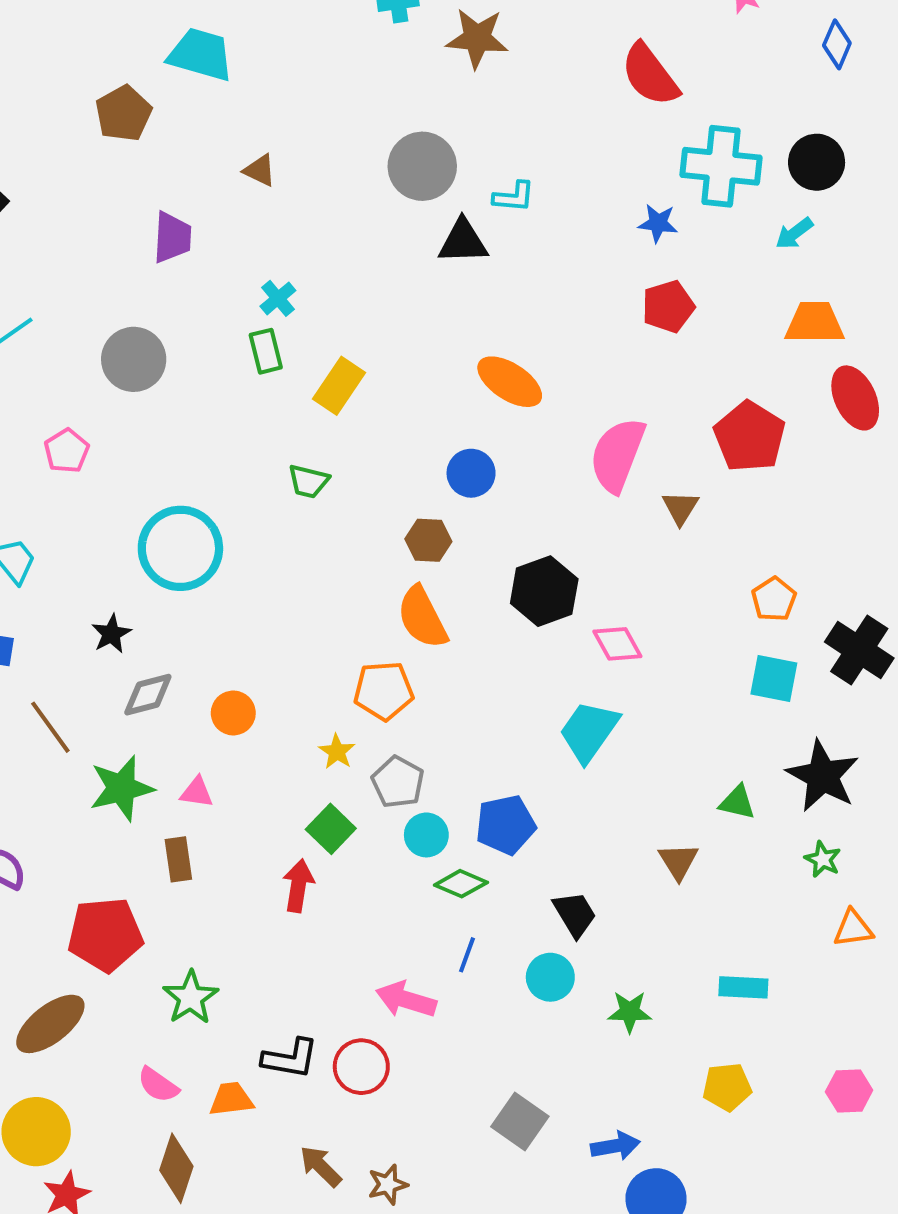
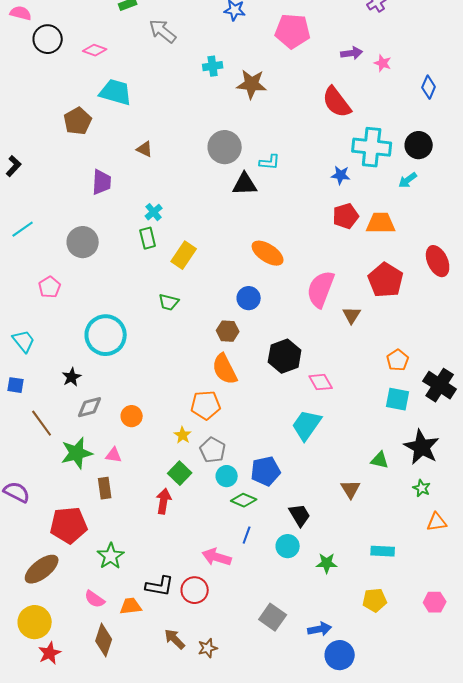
orange trapezoid: (815, 323) -> (381, 223), moved

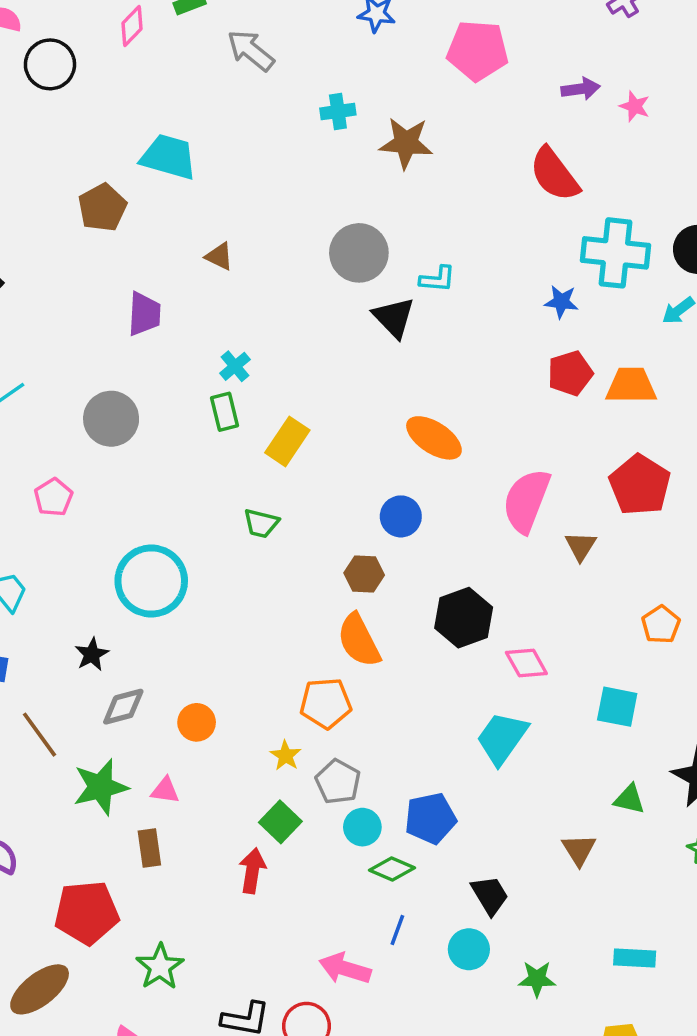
pink diamond: (95, 50) -> (132, 26), moved, turned -65
black triangle: (245, 184) -> (394, 317), turned 48
cyan square: (398, 399) -> (617, 707), moved

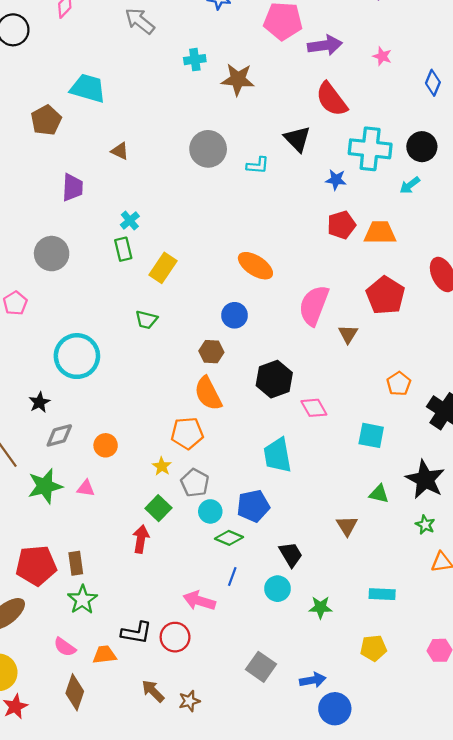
purple arrow: (581, 89) -> (325, 45), moved, size x1.4
black triangle: (394, 317) -> (297, 139), moved
cyan trapezoid: (502, 738) -> (278, 455), moved, turned -45
brown rectangle: (149, 848) -> (76, 563), moved

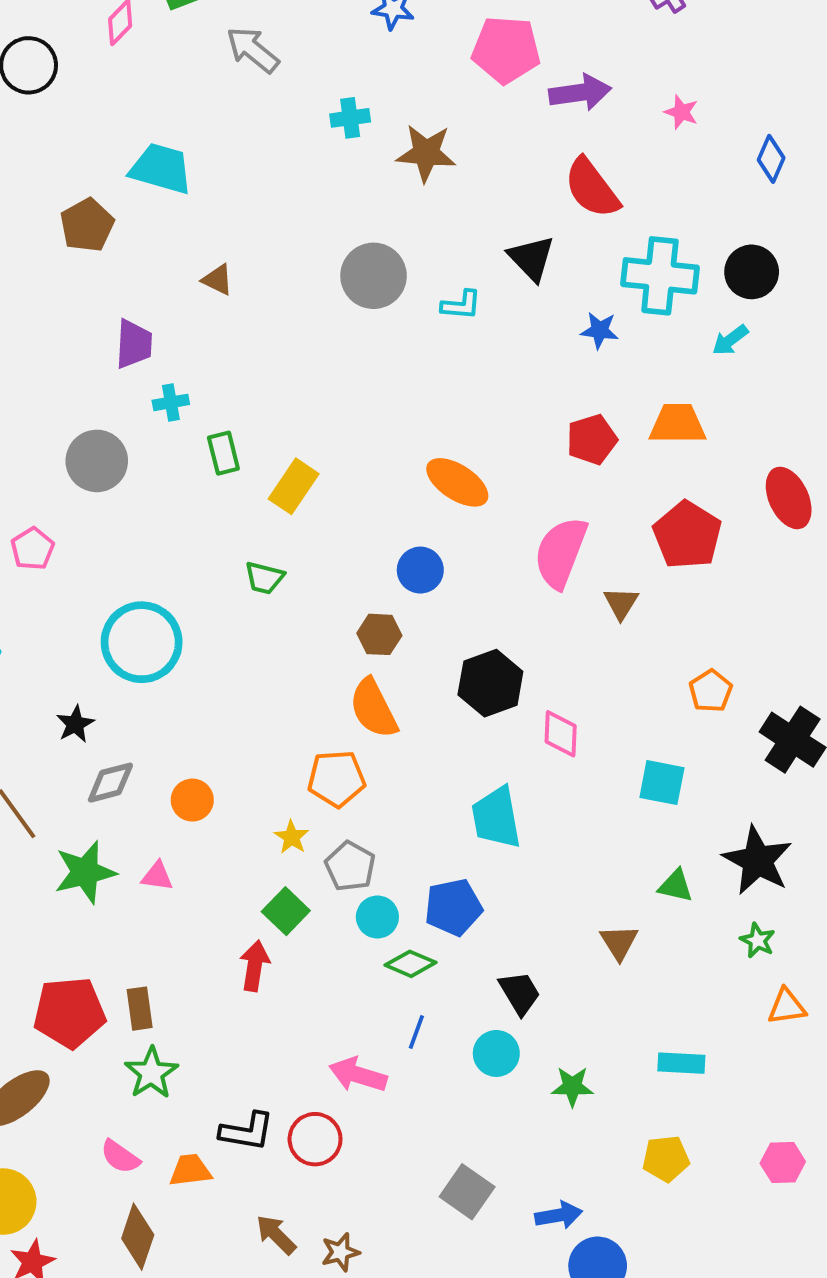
cyan cross: (130, 221) -> (171, 402), moved, turned 30
red pentagon: (341, 225) -> (592, 440), moved
pink diamond: (314, 408) -> (561, 734), turned 32

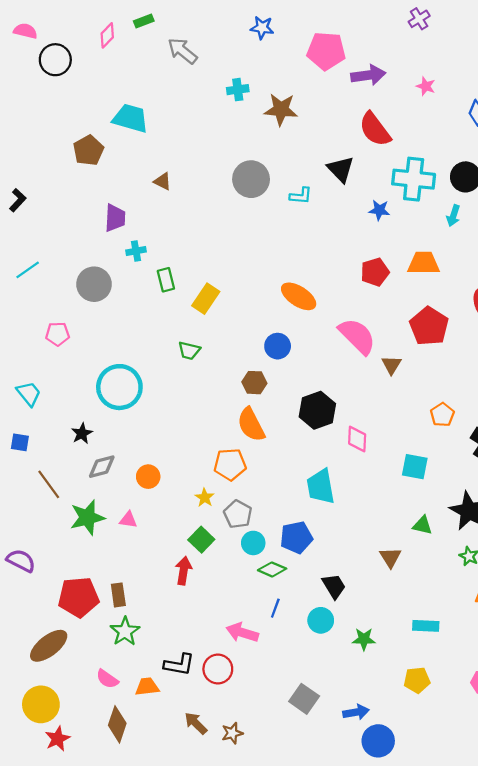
cyan arrow: (730, 340) -> (453, 216), turned -35
pink pentagon: (32, 549) -> (58, 334), turned 30
pink semicircle: (561, 553) -> (357, 336), turned 114

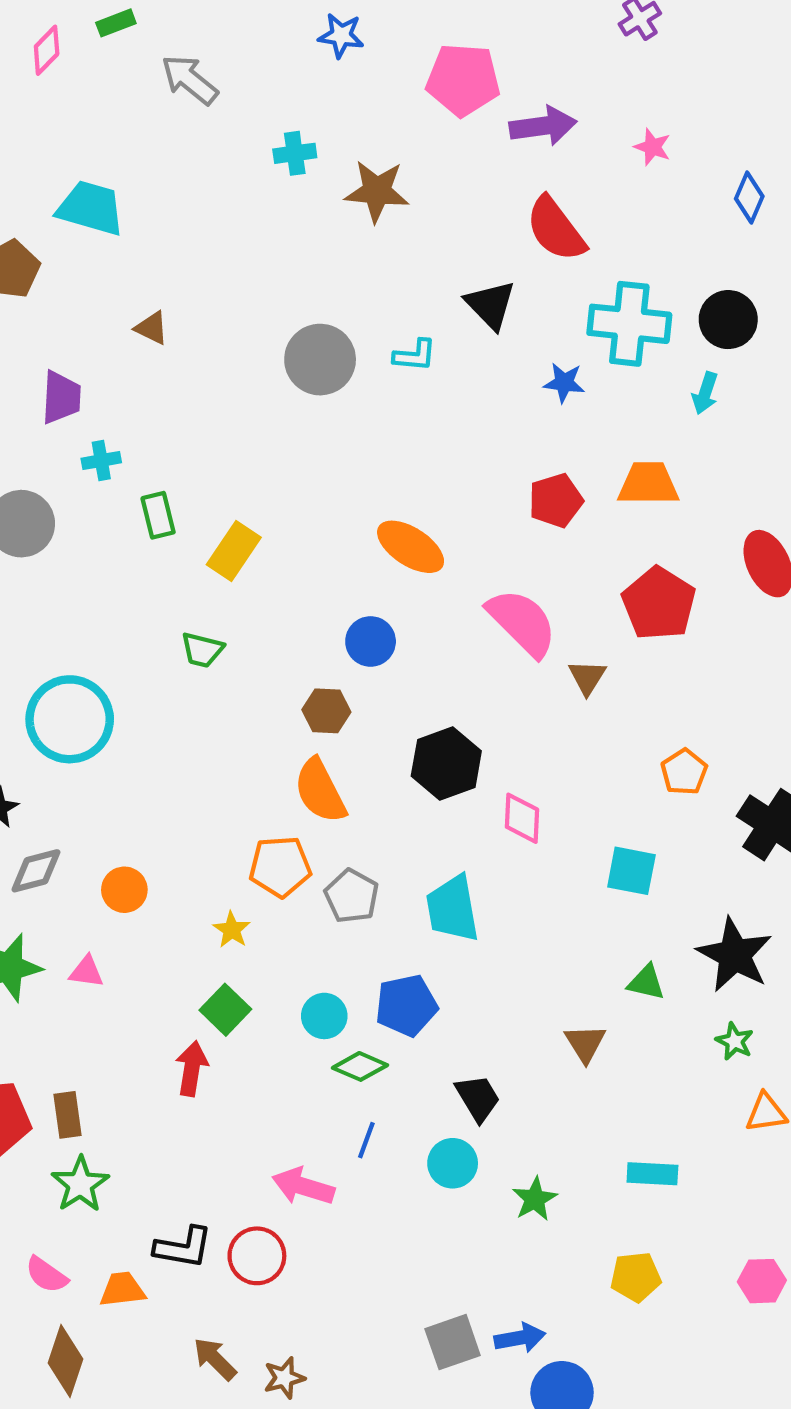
gray circle: (251, 179) -> (320, 360), moved
gray pentagon: (238, 514) -> (352, 896), moved
green star: (364, 639) -> (535, 1199), turned -30
gray square: (304, 699) -> (453, 1342), moved, turned 36

